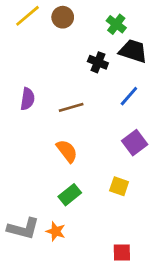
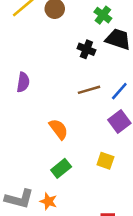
blue line: (129, 96) -> (119, 91), moved
brown line: (71, 107) -> (89, 90), moved

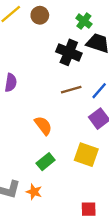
black cross: (86, 49) -> (69, 52), size x1.5
yellow square: (105, 161) -> (86, 155), size x1.5

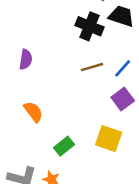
orange semicircle: (43, 126) -> (33, 112), moved

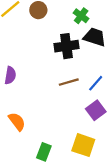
black cross: (89, 26) -> (66, 46), turned -30
green rectangle: (64, 146) -> (44, 152), turned -30

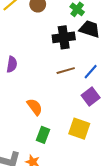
orange semicircle: (17, 121) -> (35, 107), moved

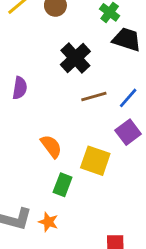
black cross: (64, 37) -> (75, 58), moved, turned -35
yellow square: (79, 129) -> (95, 161), moved

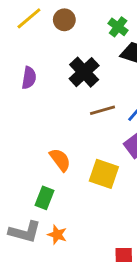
purple semicircle: (20, 88) -> (29, 78), moved
green rectangle: (63, 185) -> (45, 198), moved

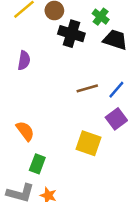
black cross: (84, 72) -> (71, 34), moved, turned -30
orange semicircle: (60, 160) -> (25, 131), moved

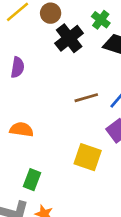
black cross: (71, 34) -> (69, 38), turned 35
orange semicircle: (25, 131) -> (21, 129), moved, turned -45

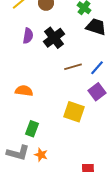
black cross: (69, 38) -> (54, 38), moved
purple semicircle: (18, 67) -> (28, 36), moved

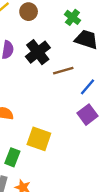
brown line: (73, 67) -> (63, 71), moved
yellow square: (74, 112) -> (39, 139), moved

